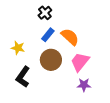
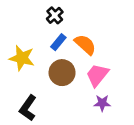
yellow star: (18, 48) -> (22, 58), size x1.5
black L-shape: (23, 77) -> (28, 108), moved

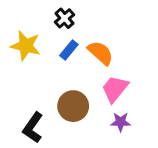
yellow star: (22, 58) -> (26, 46), moved
brown circle: (62, 73) -> (73, 106), moved

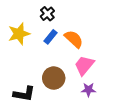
yellow star: (26, 46) -> (19, 34), turned -30
black L-shape: (33, 128) -> (24, 94), turned -115

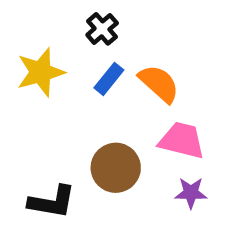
pink trapezoid: (84, 65) -> (182, 140), turned 65

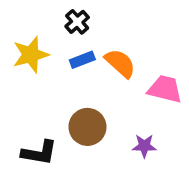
blue rectangle: (109, 79) -> (82, 60), turned 30
pink trapezoid: (182, 140) -> (165, 89), moved

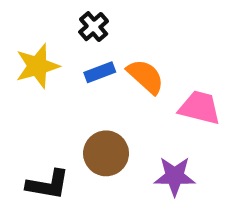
purple star: (144, 146) -> (175, 176), size x1.4

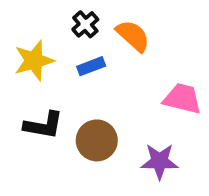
orange semicircle: (146, 76) -> (133, 36), moved
black L-shape: (48, 185) -> (43, 125), moved

